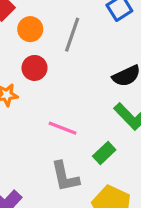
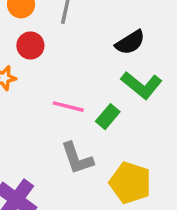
green rectangle: (104, 153) -> (108, 117), moved

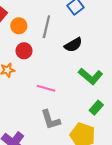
black semicircle: (130, 42) -> (73, 45), moved
green rectangle: (108, 117) -> (96, 108), moved

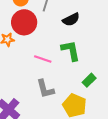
red circle: (24, 51) -> (24, 22), size x1.6
green L-shape: (91, 76) -> (71, 51), moved, turned -145

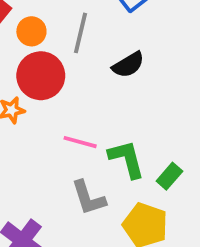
green L-shape: (71, 51) -> (127, 159), moved

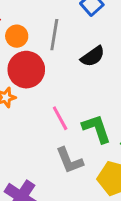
pink line: (80, 142) -> (60, 118), turned 50

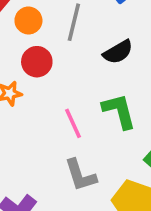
red circle: (26, 70) -> (37, 62), size x0.7
green L-shape: (97, 129) -> (119, 111), moved

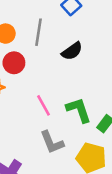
green L-shape: (119, 111) -> (79, 110), moved

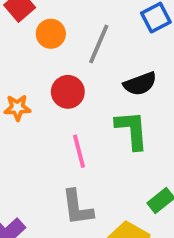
red circle: (14, 63) -> (68, 92), moved
green L-shape: (79, 110) -> (132, 130), moved

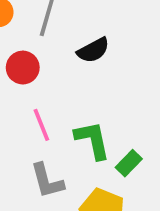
green L-shape: (132, 130) -> (92, 140), moved

